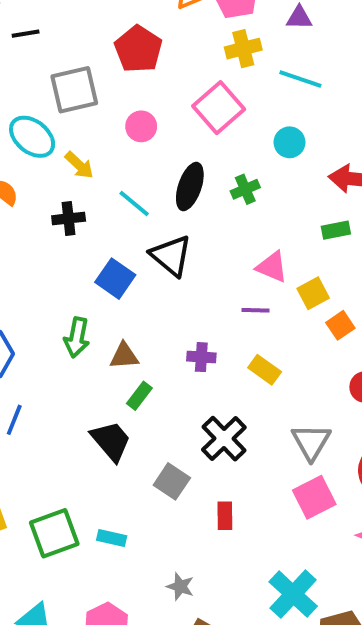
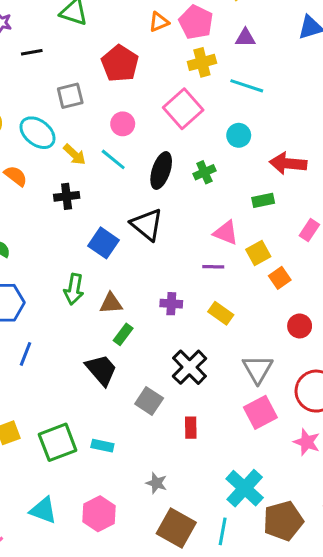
gray square: (74, 90) -> (70, 96), size x0.7
cyan line: (134, 204) -> (113, 159), moved
green rectangle: (336, 230) -> (263, 200), moved

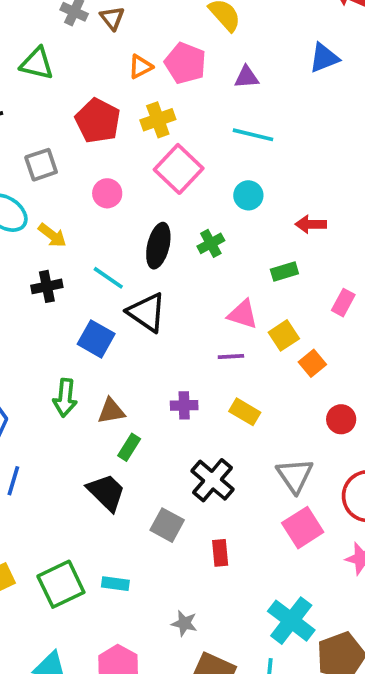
yellow cross: (202, 62) -> (158, 120), moved
cyan line: (113, 159) -> (108, 278), moved
red arrow: (288, 163) -> (311, 224), size x0.7

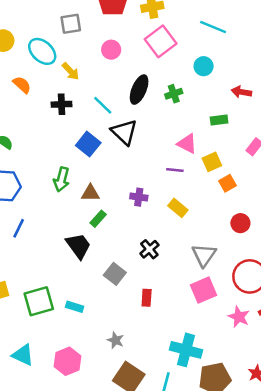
black cross: (213, 480) -> (149, 249), size x0.7
cyan cross: (291, 621) -> (186, 350), turned -32

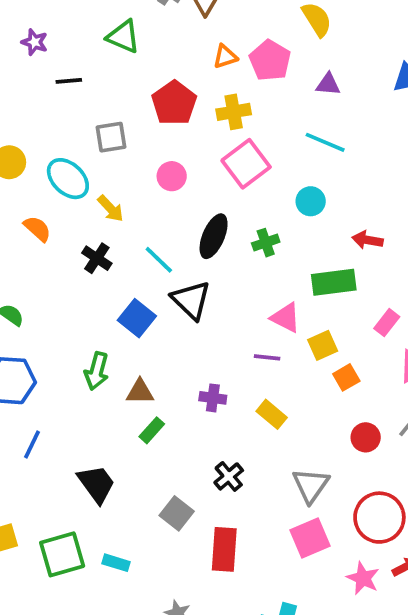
black cross: (62, 104) -> (97, 258), turned 36
green rectangle: (219, 120) -> (334, 282), size x1.6
black trapezoid: (78, 246) -> (96, 484), moved
red rectangle: (147, 298) -> (224, 549), size x1.6

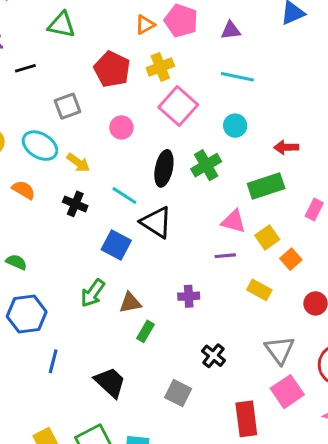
green cross: (266, 243) -> (206, 165), size x1.4
green arrow: (97, 371) -> (93, 293), turned 32
yellow rectangle: (272, 414) -> (259, 290), moved
red rectangle: (224, 549) -> (246, 419), moved

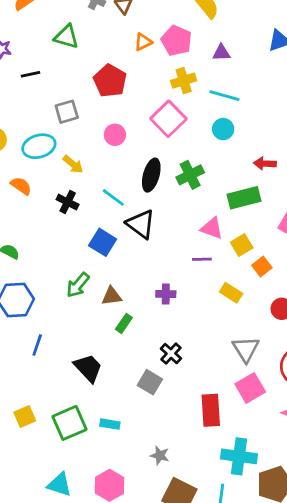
yellow cross: (160, 67) -> (184, 81), moved
cyan circle: (235, 126) -> (223, 129), moved
cyan ellipse: (40, 146) -> (39, 146), turned -52
black cross: (213, 356) -> (171, 354), moved

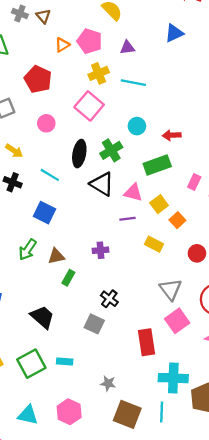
cyan circle: (223, 129) -> (137, 126), moved
black triangle: (141, 224) -> (102, 184), moved

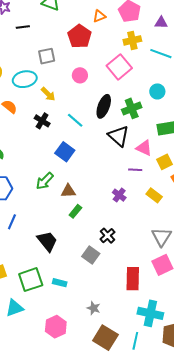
orange triangle: (62, 45) -> (99, 16), moved
purple cross: (100, 250) -> (119, 195), moved, turned 32
cyan triangle: (28, 415) -> (15, 308), moved, turned -42

